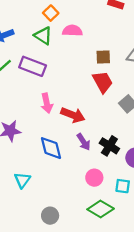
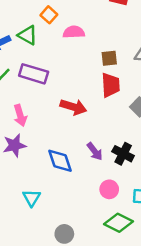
green triangle: (43, 36) -> (27, 35), moved
red trapezoid: (103, 82) -> (111, 85), turned 30
pink arrow: (47, 103) -> (20, 115), moved
red arrow: (73, 115) -> (73, 107), moved

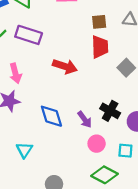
purple arrow: (95, 151) -> (85, 119), moved

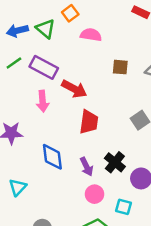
red trapezoid: (100, 47) -> (89, 122), moved
red arrow: (65, 66) -> (74, 89), moved
pink arrow: (15, 73) -> (43, 101), moved

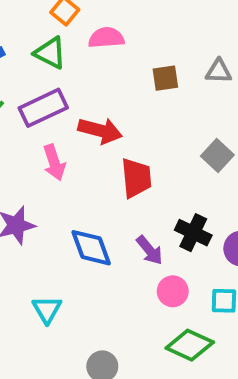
green triangle: (45, 29) -> (50, 53), moved
purple rectangle: (44, 67) -> (43, 108), turned -40

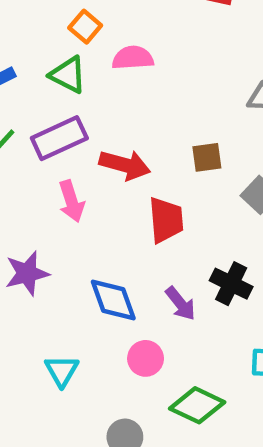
brown square: (165, 78) -> (207, 157), moved
pink circle: (173, 291) -> (146, 358), moved
green diamond: (190, 345) -> (197, 405), moved

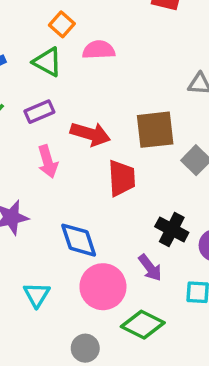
purple rectangle: (59, 138) -> (39, 112), size x0.7
brown square: (207, 157) -> (155, 130), size x1.6
purple arrow: (180, 304) -> (150, 268), moved
pink circle: (146, 358) -> (103, 287), size x1.6

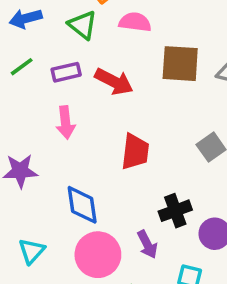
brown square: (155, 130) -> (180, 64), moved
red arrow: (90, 134) -> (114, 82), moved
black cross: (172, 229) -> (175, 211), turned 32

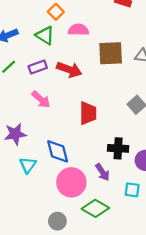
pink arrow: (66, 123) -> (41, 99), turned -36
black cross: (175, 211) -> (118, 148), turned 30
cyan triangle: (32, 251) -> (28, 165), moved

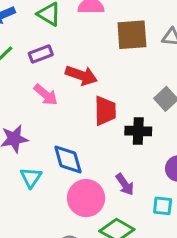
red arrow: (69, 70) -> (81, 75), moved
black cross: (118, 148) -> (138, 131), moved

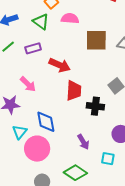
pink arrow: (46, 95) -> (28, 84), moved
pink circle: (86, 198) -> (37, 149), moved

